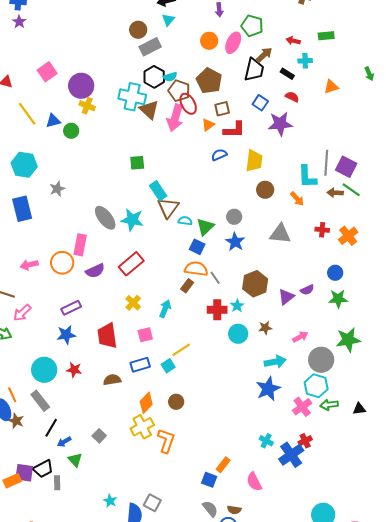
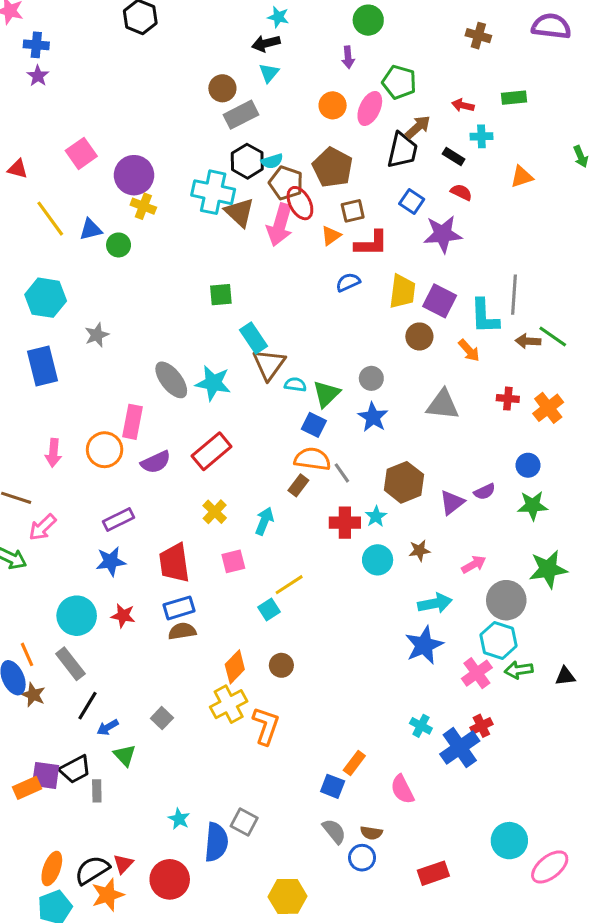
purple square: (346, 167) -> (440, 301), moved
pink arrow: (29, 265) -> (53, 453), turned -72
blue rectangle: (140, 365) -> (179, 608), moved

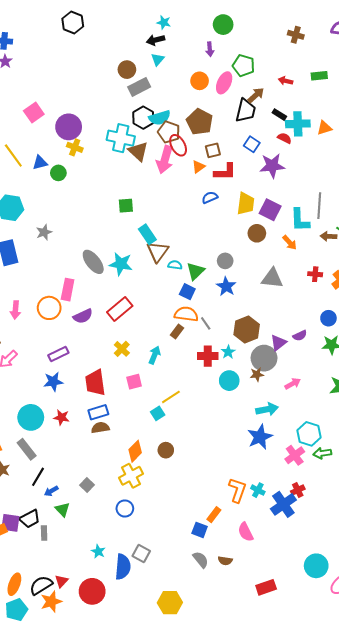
cyan cross: (481, 136) -> (298, 124), moved, size x1.6
cyan semicircle: (272, 161) -> (160, 118), size x1.5
gray circle: (506, 600) -> (264, 358), moved
orange L-shape: (266, 726) -> (237, 490), moved
blue circle: (362, 858) -> (125, 508), moved

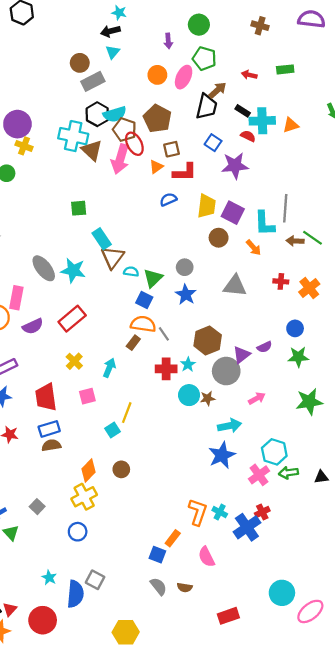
green circle: (223, 25) -> (199, 25), moved
brown star: (257, 374) -> (208, 398), moved
yellow line: (171, 397) -> (127, 413), turned -36

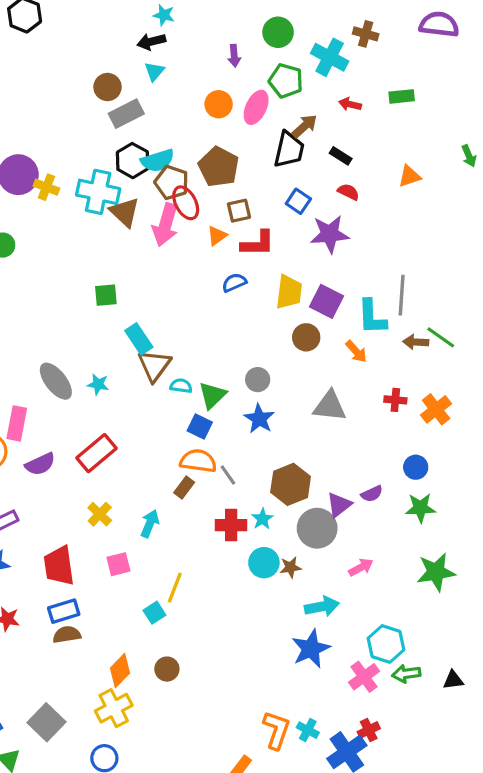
cyan cross: (262, 121) -> (330, 57), moved, turned 30
yellow cross: (24, 146) -> (46, 187), moved
cyan star: (73, 270) -> (98, 384), size x0.6
gray square: (37, 507) -> (46, 722), size x1.6

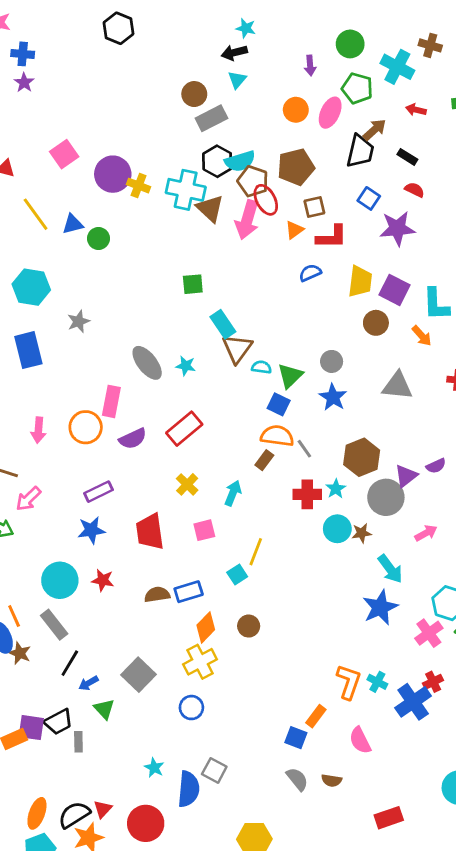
brown pentagon: (219, 167) -> (296, 167), turned 30
cyan arrow: (322, 606) -> (390, 569), turned 64
blue rectangle: (64, 611) -> (189, 592), moved

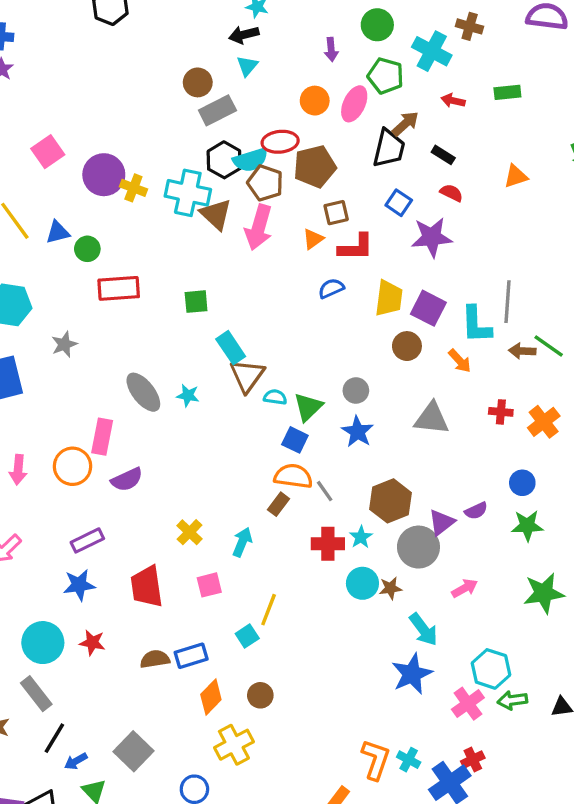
red ellipse: (266, 200) -> (280, 142), moved, turned -68
red rectangle: (184, 429) -> (119, 288), moved, turned 36
yellow cross: (200, 662) -> (234, 745), moved

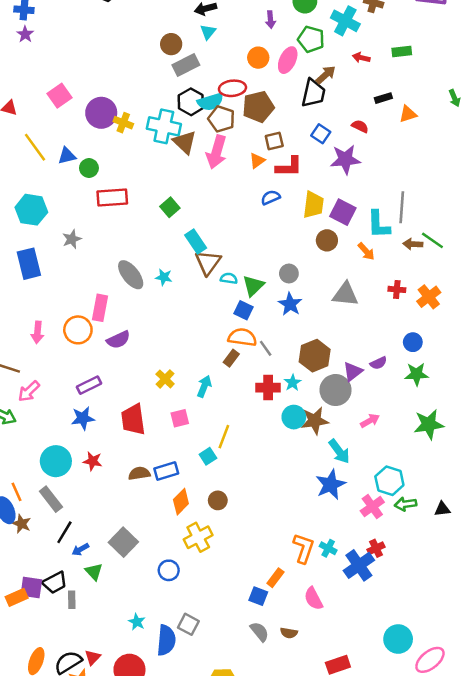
black rectangle: (443, 155) -> (383, 98), moved, turned -49
green square: (196, 302) -> (170, 207), turned -36
brown star: (390, 588) -> (315, 421), size x1.6

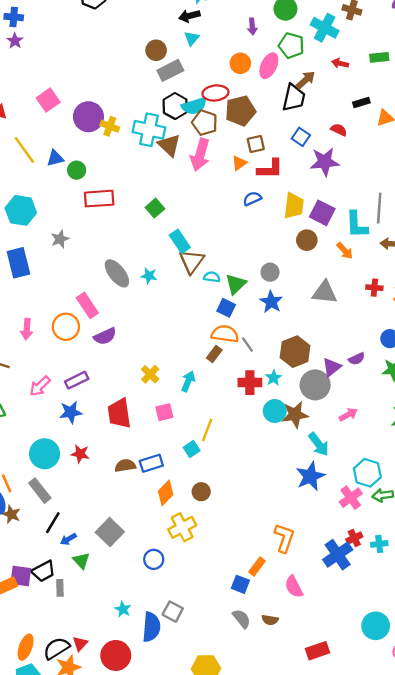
pink rectangle: (100, 308) -> (87, 305), turned -45
pink arrow: (29, 391) -> (40, 386), moved
cyan cross: (328, 548) -> (379, 544), moved, turned -35

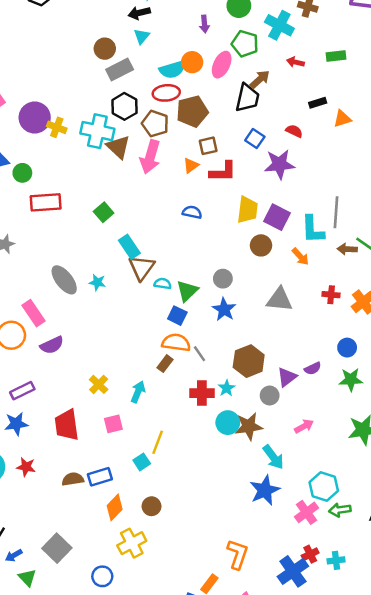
cyan semicircle: (194, 106) -> (172, 70), moved
blue semicircle: (252, 199) -> (192, 212), moved, turned 36
gray circle: (315, 385) -> (270, 396), size x0.6

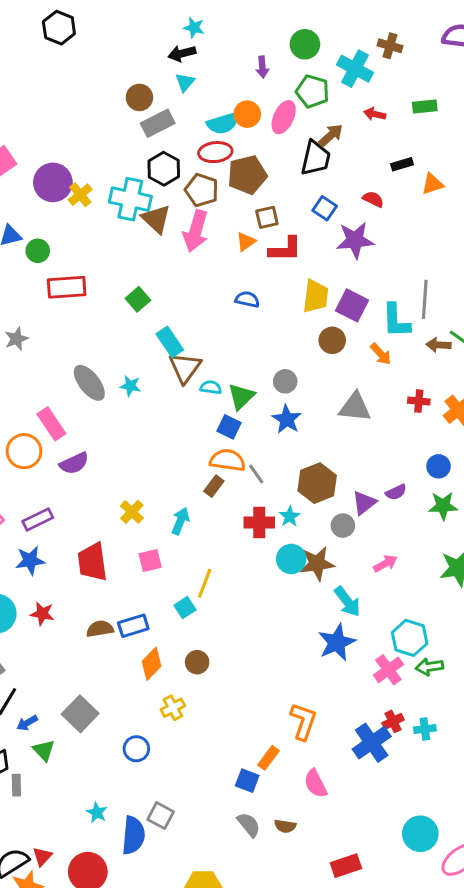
yellow cross: (57, 127) -> (80, 195), turned 30
yellow cross: (132, 543) -> (173, 708), size x0.7

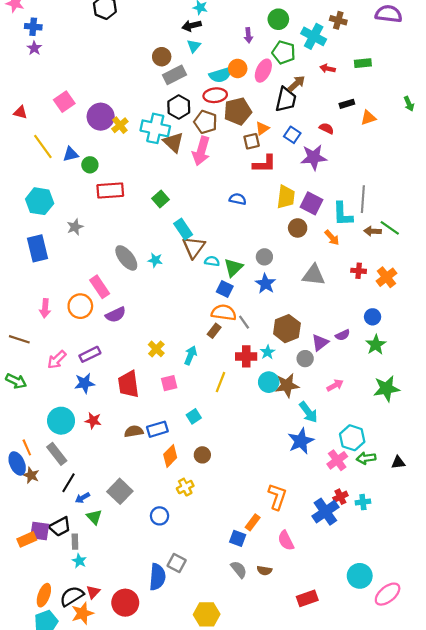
orange triangle: (246, 242) -> (262, 128), moved
green star: (443, 506) -> (376, 345), turned -30
yellow line: (205, 583) -> (221, 382), moved
cyan star: (97, 812) -> (79, 561), moved

